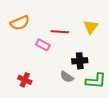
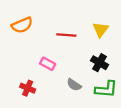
pink rectangle: (43, 45) -> (48, 64), moved
black cross: (80, 61) -> (99, 63), moved, turned 35

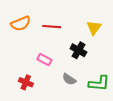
red line: (66, 35) -> (52, 27), moved
black cross: (99, 63) -> (78, 50), moved

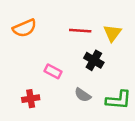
red line: (52, 27) -> (80, 31), moved
red cross: (26, 82) -> (31, 99), turned -32

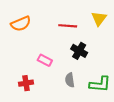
yellow triangle: (112, 33) -> (99, 19), moved
gray semicircle: (83, 95) -> (70, 80), turned 48

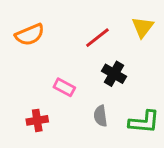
red line: (68, 26) -> (97, 38), turned -42

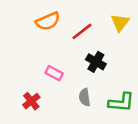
orange semicircle: (30, 35) -> (48, 21), moved
red cross: (37, 120) -> (31, 101), turned -30

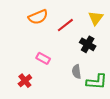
black cross: (96, 62) -> (88, 44), moved
gray semicircle: (85, 97) -> (76, 72), moved

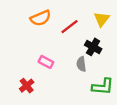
gray semicircle: (76, 72) -> (81, 64), moved

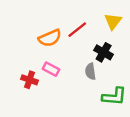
orange semicircle: (41, 18) -> (50, 38), moved
red cross: (27, 86) -> (30, 80), moved, turned -32

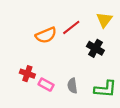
pink rectangle: (51, 69) -> (46, 85), moved
gray semicircle: (90, 71) -> (72, 86), moved

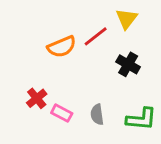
yellow triangle: (104, 20) -> (127, 19), moved
red cross: (27, 74) -> (37, 98), turned 32

